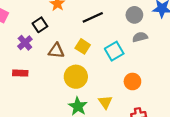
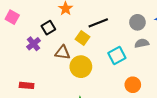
yellow square: (83, 46) -> (82, 38), moved
red rectangle: (20, 73) -> (27, 85), moved
yellow circle: (76, 77) -> (81, 67), moved

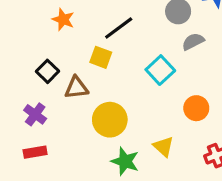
black square: (48, 28) -> (47, 71), moved
purple cross: (33, 44) -> (35, 114), moved
yellow circle: (81, 67) -> (110, 120), moved

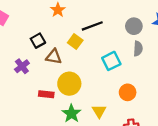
gray semicircle: (193, 42) -> (138, 49), turned 104
red rectangle: (35, 152) -> (46, 94), moved

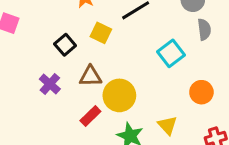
yellow square: (75, 42) -> (101, 33), moved
brown triangle: (54, 57) -> (90, 76), moved
red rectangle: (46, 94) -> (90, 116), turned -40

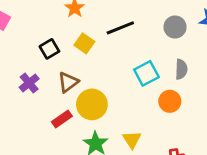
gray semicircle: (204, 29) -> (181, 69), moved
brown triangle: (90, 76) -> (68, 82), turned -45
orange circle: (201, 92) -> (170, 101), moved

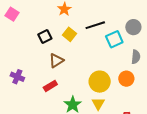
cyan square: (146, 73) -> (114, 39), moved
purple cross: (29, 83) -> (17, 77), moved, turned -32
yellow circle: (92, 104) -> (100, 82), moved

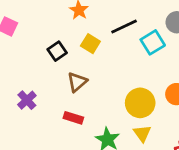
purple cross: (17, 77) -> (27, 100), moved, turned 32
red rectangle: (50, 86) -> (73, 118), turned 56

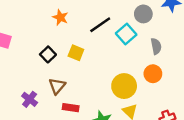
yellow square: (90, 44) -> (76, 53), moved
brown triangle: (77, 82) -> (57, 86), moved

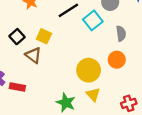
brown triangle: (57, 86) -> (33, 55), moved, turned -36
red rectangle: (71, 108) -> (17, 87), moved

